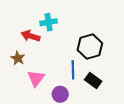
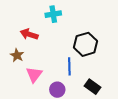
cyan cross: (49, 22) -> (53, 14), moved
black rectangle: (93, 80) -> (93, 87), moved

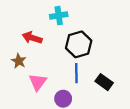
black hexagon: (85, 44) -> (79, 44), moved
black rectangle: (93, 87) -> (104, 82), moved

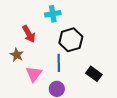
red arrow: (32, 38) -> (29, 34), turned -138
blue line: (76, 73) -> (59, 63), moved

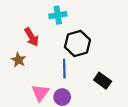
pink triangle: (34, 74) -> (40, 93), moved

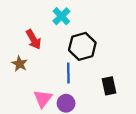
cyan cross: (58, 15) -> (61, 16), turned -35
black rectangle: (103, 81) -> (109, 86), turned 42

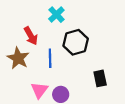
brown star: (20, 64) -> (18, 58), size x1.5
blue line: (68, 73) -> (50, 58), moved

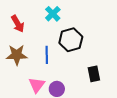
red arrow: (31, 36) -> (18, 24), moved
brown star: (18, 58) -> (17, 55), turned -30

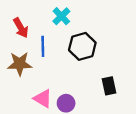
blue line: (47, 55) -> (43, 46), moved
pink triangle: (37, 85) -> (43, 99), turned -36

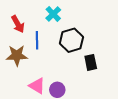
black rectangle: (109, 86) -> (91, 62), moved

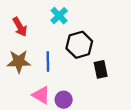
blue line: (37, 40) -> (48, 62), moved

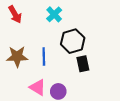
red arrow: (20, 27) -> (15, 14), moved
black rectangle: (101, 69) -> (83, 64), moved

